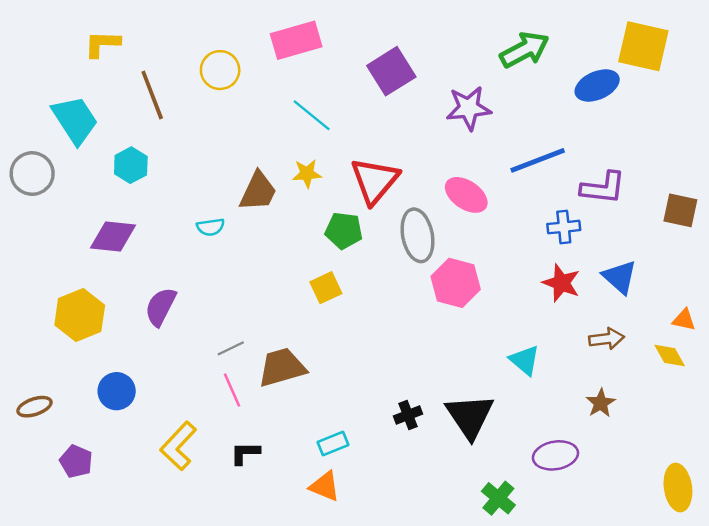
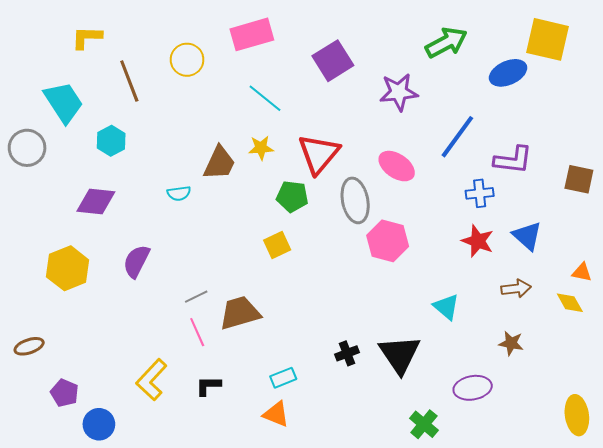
blue line: (538, 160) -> (457, 137), turned -33
blue circle: (117, 391) -> (99, 424), moved
brown star: (601, 403) -> (511, 343), turned -30

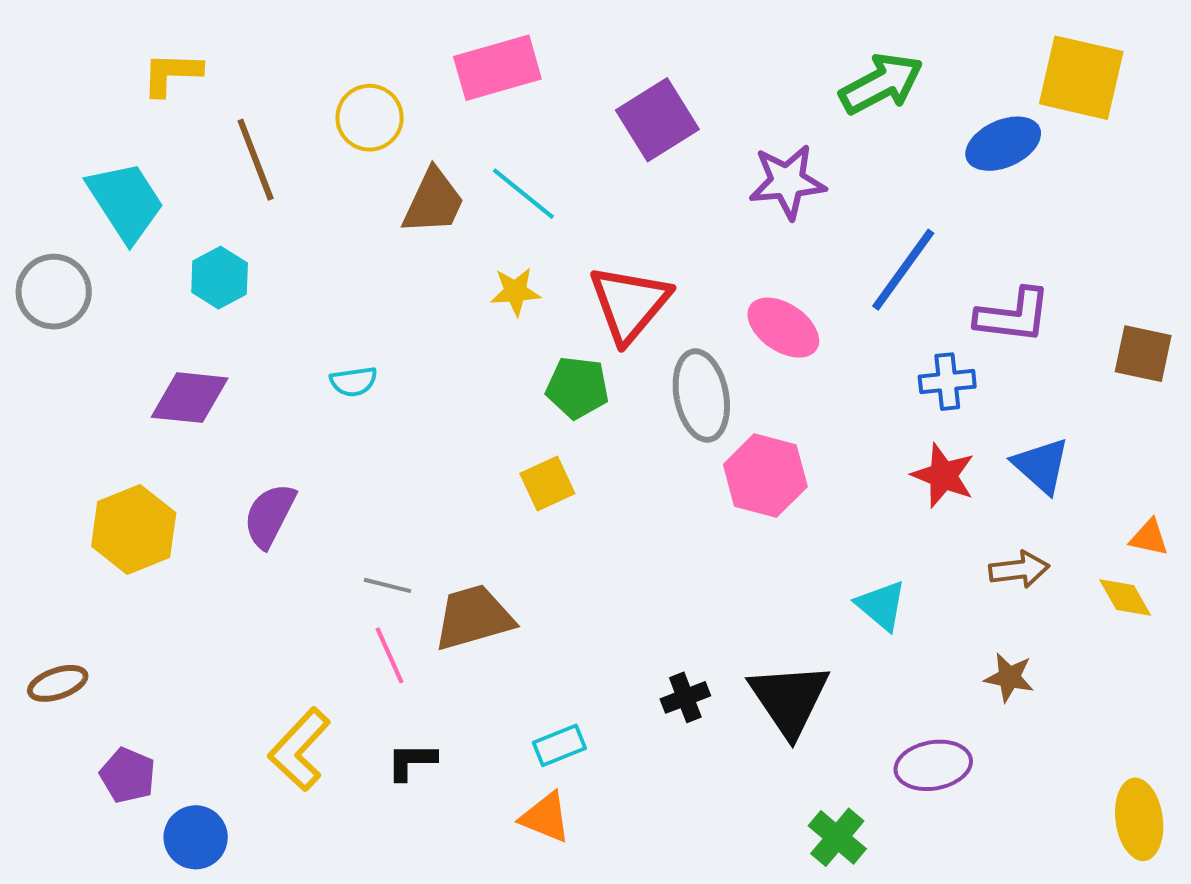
brown trapezoid: (219, 163) -> (433, 202), moved
gray line: (196, 297) -> (388, 585), turned 40

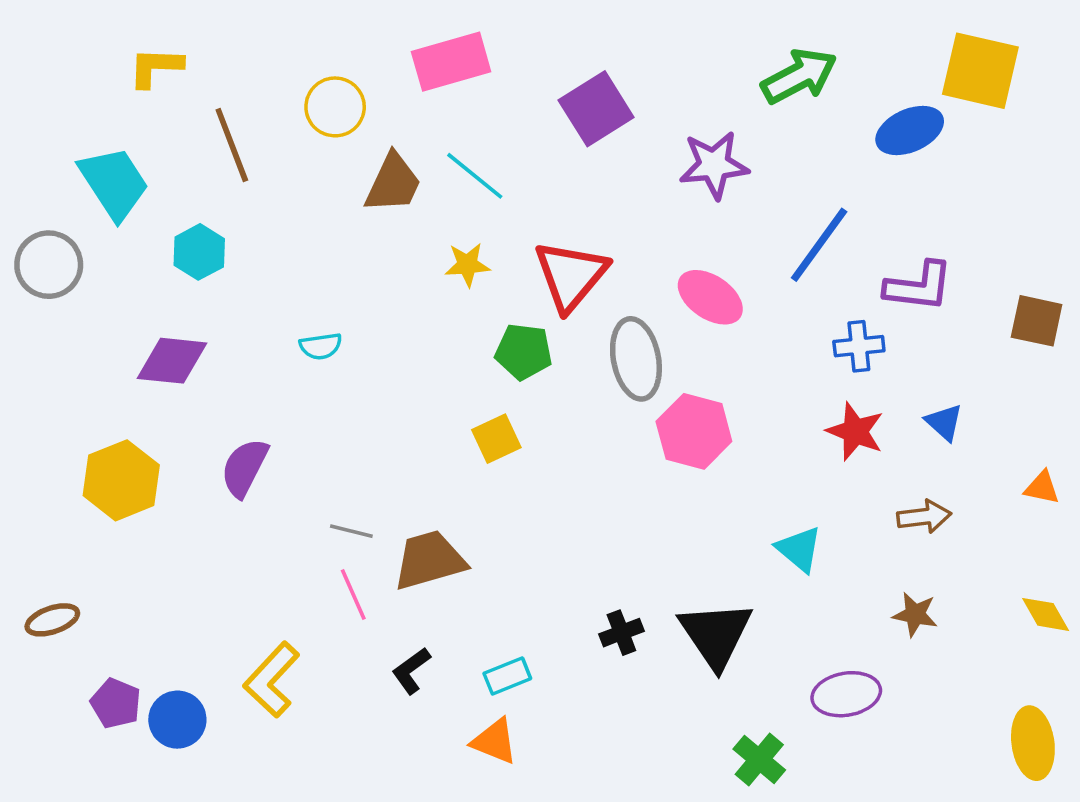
blue triangle: (1041, 466) -> (944, 422), size x0.7
yellow diamond: (1125, 597) -> (1046, 614), moved
black L-shape: (411, 761) -> (411, 671), moved, turned -36
blue circle: (196, 837) -> (177, 720), moved

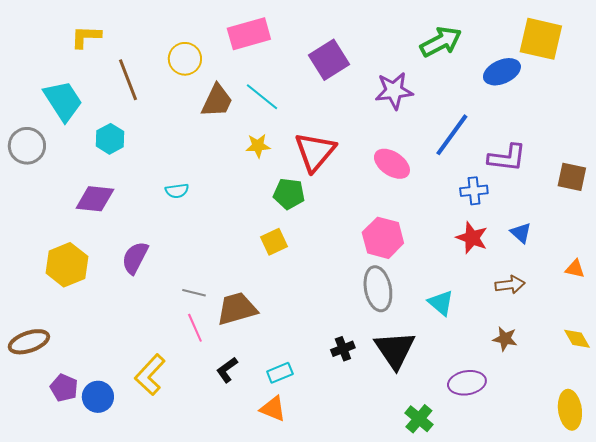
gray ellipse: (636, 359) -> (378, 289), moved
brown ellipse: (52, 620) -> (29, 342), size x1.4

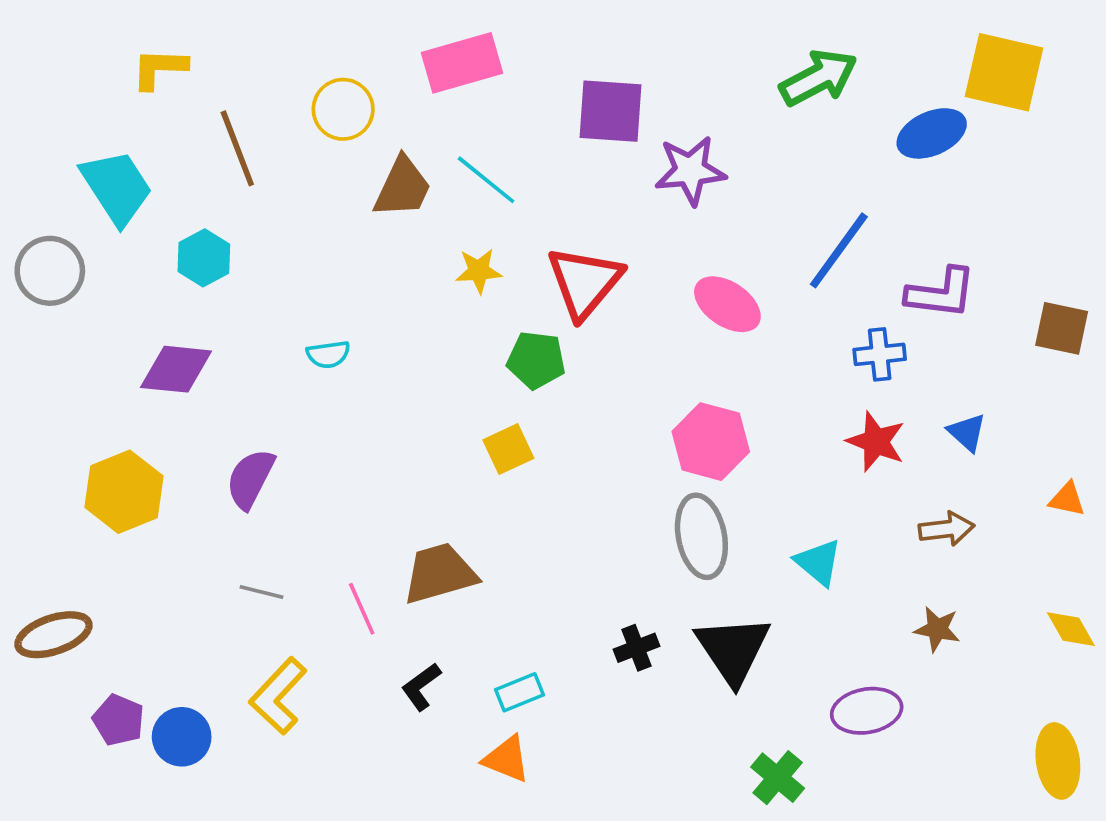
purple square: (329, 60) -> (610, 111), turned 36
purple star: (394, 91) -> (690, 171), moved
gray line: (194, 293) -> (261, 592), moved

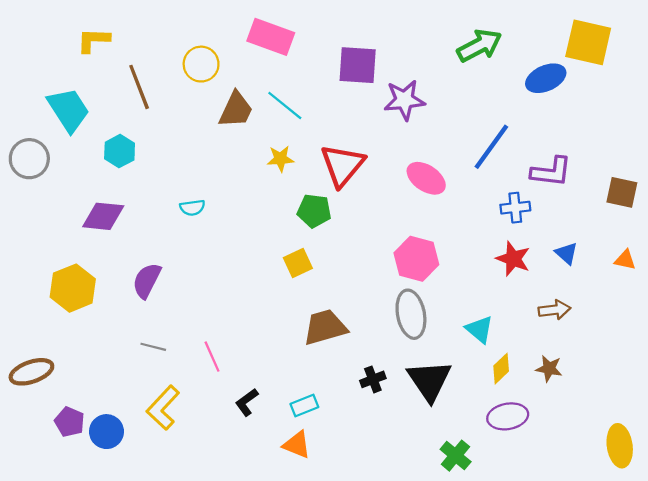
pink rectangle: (462, 63) -> (271, 37), turned 36
orange triangle: (1067, 499) -> (625, 260), moved
brown trapezoid: (440, 573) -> (325, 327), moved
yellow diamond: (1071, 629) -> (501, 369), moved, turned 76

